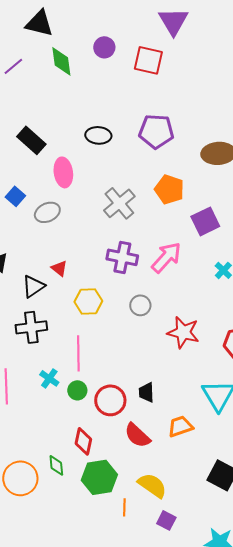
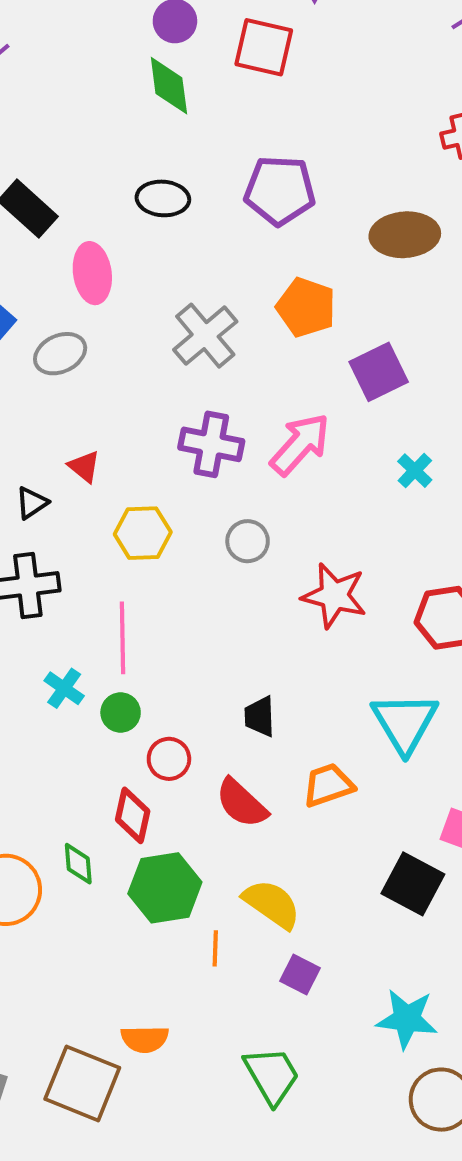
green diamond: (61, 61) -> (169, 86), moved
black triangle: (33, 286) -> (32, 503), size x0.7
red circle: (110, 400) -> (169, 759), moved, size x0.7

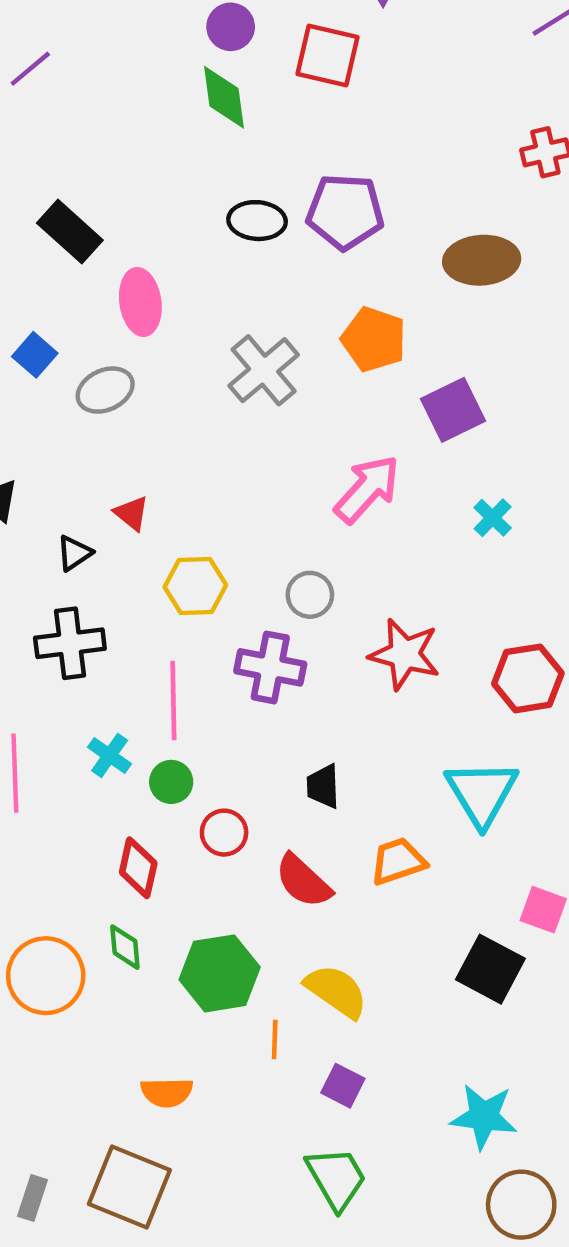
black ellipse: (163, 198) -> (257, 221), moved
purple cross: (211, 444) -> (270, 667), moved
red diamond: (133, 815) -> (138, 868), moved
purple square: (300, 975) -> (343, 1086), moved
orange semicircle: (145, 1039) -> (167, 1092), moved

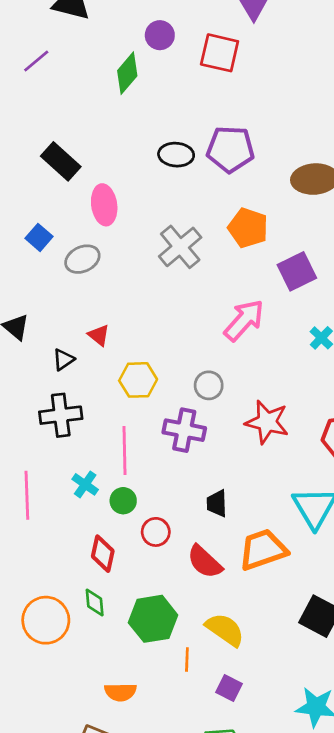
green diamond: (224, 97) -> (127, 73), moved, turned 48
orange trapezoid: (398, 861) -> (263, 550), size x1.4

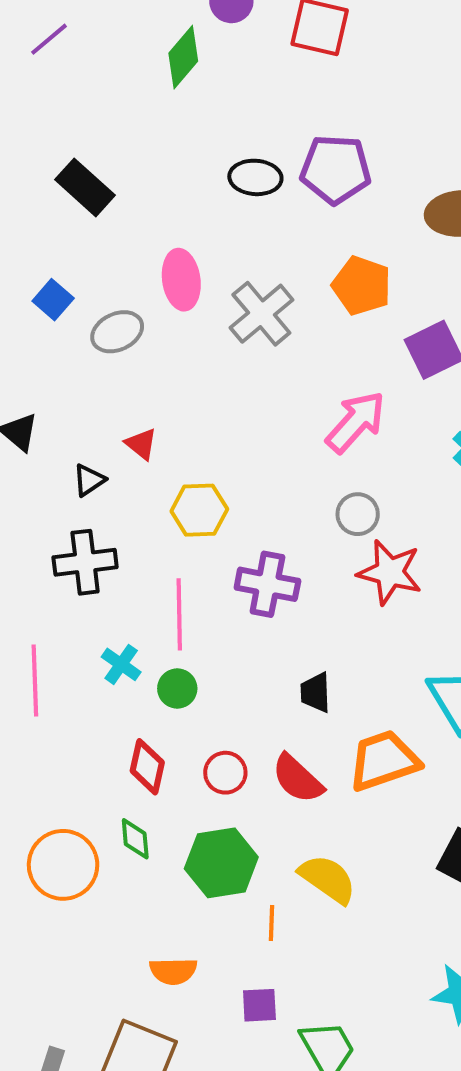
pink ellipse: (104, 205) -> (181, 280), moved
gray circle: (209, 385) -> (358, 514), moved
red circle: (156, 532) -> (225, 773), moved
purple square: (229, 688) -> (259, 1005), moved, turned -30

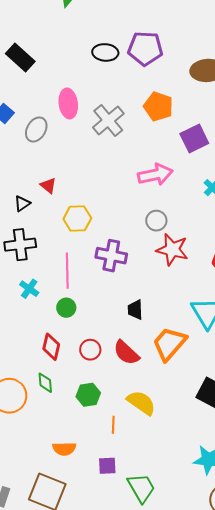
gray ellipse: (117, 332) -> (36, 130), turned -35
pink arrow: (356, 422) -> (155, 175), turned 36
cyan cross: (121, 664) -> (29, 289), moved
orange trapezoid: (384, 761) -> (169, 344), turned -30
green hexagon: (221, 863) -> (88, 395), size x0.7

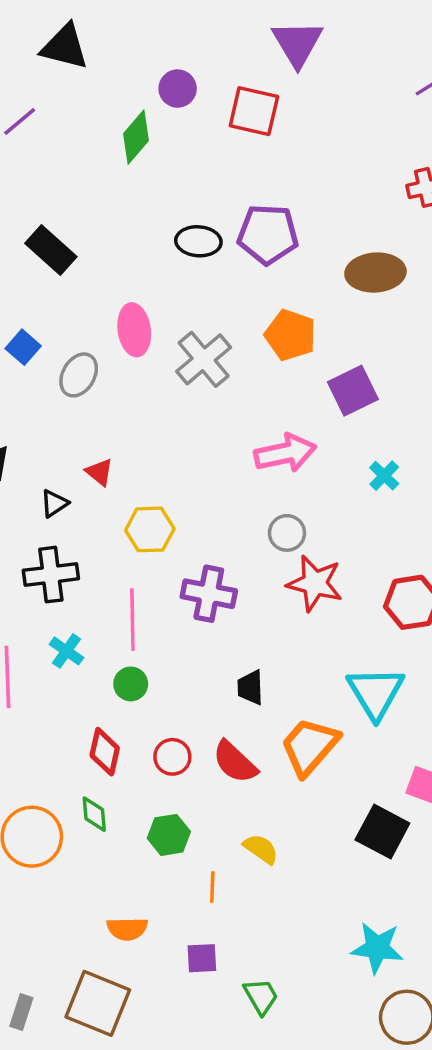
yellow semicircle: (141, 403) -> (261, 849), size x0.7
green trapezoid: (141, 488) -> (261, 996), size x0.7

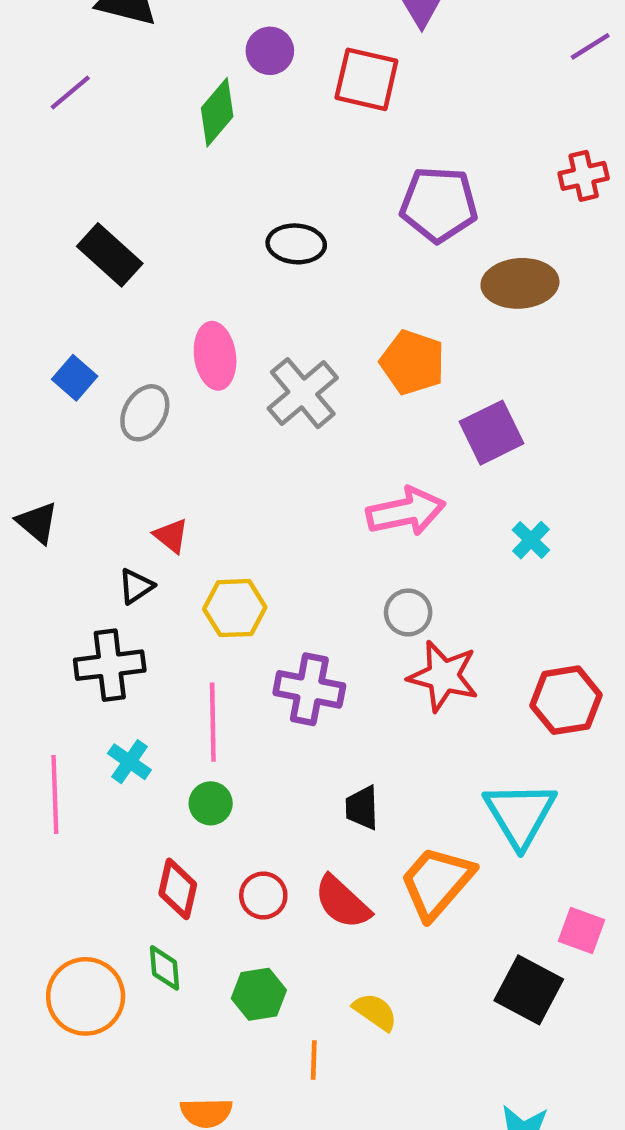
purple pentagon: (268, 234) -> (439, 204), moved
black triangle: (54, 503) -> (136, 586), moved

